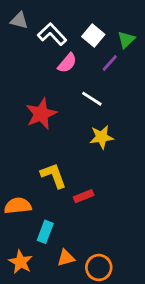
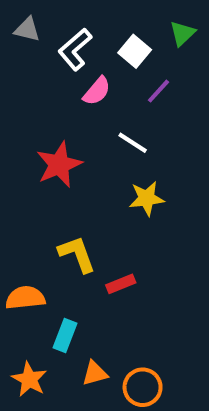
white L-shape: (52, 34) -> (75, 49), turned -88
green triangle: (126, 40) -> (182, 33), moved

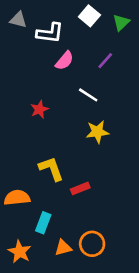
white L-shape: (75, 49) -> (50, 33), turned -132
white square: (135, 51) -> (89, 16), moved
red star: (59, 165) -> (39, 109), size x0.6
orange circle: (143, 387) -> (92, 244), moved

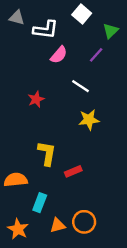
green triangle: (121, 22) -> (111, 31), moved
yellow L-shape: (51, 169) -> (47, 153), turned 30

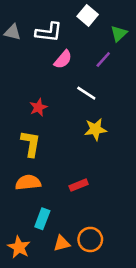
gray triangle: (17, 18) -> (13, 32), moved
yellow L-shape: (47, 153) -> (31, 144), moved
orange semicircle: (16, 180) -> (28, 182), moved

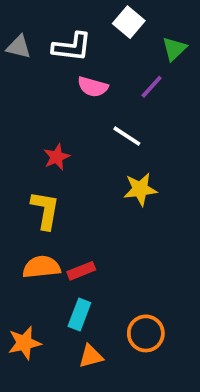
pink semicircle: (63, 59) -> (93, 87), turned 66
red rectangle: (79, 185) -> (81, 271), moved
cyan rectangle: (42, 219) -> (79, 314), moved
orange circle: (90, 239) -> (146, 333), moved
orange star: (19, 247) -> (24, 343), moved, turned 30

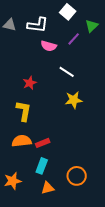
purple line: (152, 87) -> (74, 39), moved

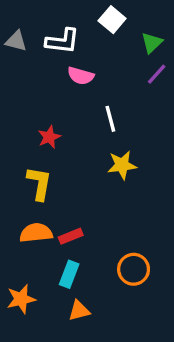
purple line: (74, 39) -> (157, 74), moved
white line: (67, 72) -> (110, 119), turned 42
orange circle: (77, 176) -> (134, 269), moved

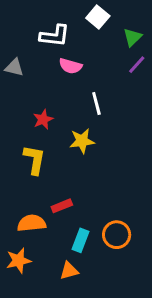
gray triangle: (16, 41) -> (14, 67), moved
yellow star: (122, 165) -> (82, 141), moved
orange semicircle: (36, 233) -> (32, 223), moved
cyan rectangle: (69, 274) -> (81, 240), moved

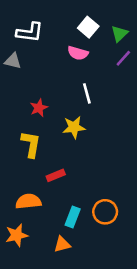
white square: (98, 17) -> (88, 27), moved
white L-shape: (55, 36) -> (30, 32), moved
pink semicircle: (70, 66) -> (78, 53), moved
red rectangle: (62, 206) -> (56, 175), moved

